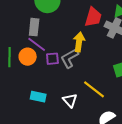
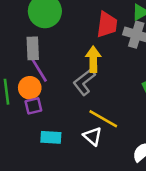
purple line: (37, 44) -> (39, 70), turned 30
purple square: (52, 59) -> (33, 106), moved
yellow line: (94, 89) -> (103, 119), moved

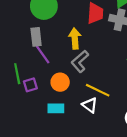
yellow arrow: (93, 59) -> (75, 38), moved
orange circle: (30, 88) -> (60, 82), moved
purple square: (33, 106) -> (30, 85), moved

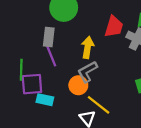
orange circle: (60, 82) -> (78, 85), moved
purple square: (30, 85) -> (32, 84), size x1.5
cyan rectangle: (56, 108) -> (45, 100), moved

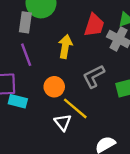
gray rectangle: (49, 37) -> (25, 22), moved
gray L-shape: (87, 72) -> (94, 76), moved

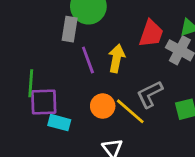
purple line: (26, 55) -> (88, 60), moved
yellow line: (75, 108) -> (130, 111), moved

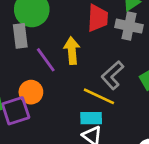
orange circle: (103, 106) -> (31, 92), moved
cyan rectangle: (59, 123) -> (91, 118), moved

